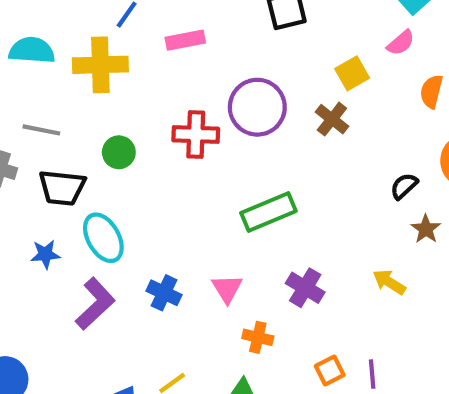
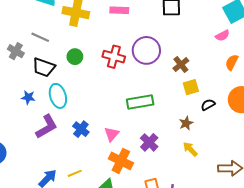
yellow square: (352, 73) -> (191, 87), moved
brown star: (426, 229) -> (186, 123), moved
orange cross: (258, 337) -> (121, 161), size x1.6

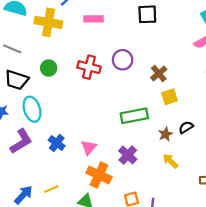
purple circle: (146, 50) -> (123, 60), size x0.7
green rectangle: (140, 102) -> (134, 116), moved
black semicircle: (208, 105) -> (186, 127), moved

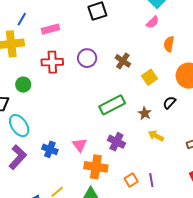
red cross: (89, 67) -> (52, 62), moved
yellow square: (170, 97) -> (150, 77), moved
black semicircle: (186, 127) -> (169, 103), moved

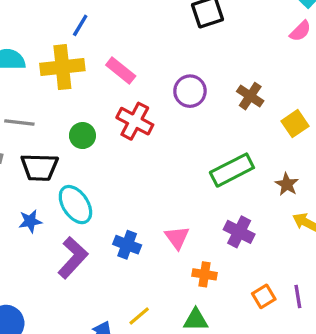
pink rectangle: (51, 29) -> (121, 71), moved, turned 54
red cross: (52, 62) -> (135, 121), moved, turned 30
orange cross: (96, 167) -> (204, 274), size x0.6

